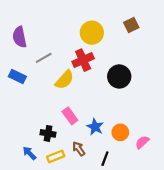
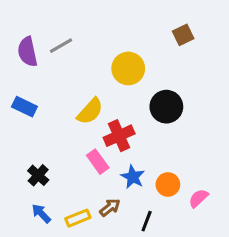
yellow circle: (92, 33) -> (128, 68), moved
gray line: (44, 58) -> (61, 46), moved
red cross: (83, 60) -> (119, 136), moved
black cross: (48, 133) -> (38, 175), moved, turned 32
brown arrow: (79, 149) -> (110, 207), turned 88

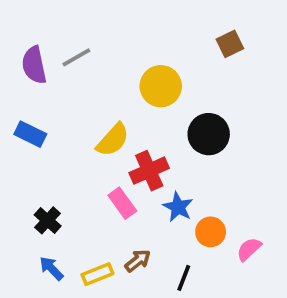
blue star: (133, 177) -> (178, 207), moved

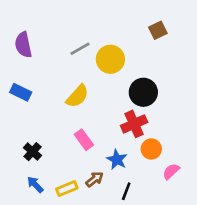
gray line: (76, 57) -> (80, 49), moved
red cross: (149, 171) -> (134, 124), moved
blue star: (178, 207) -> (117, 160), moved
orange circle: (211, 232) -> (151, 149), moved

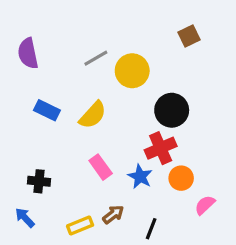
blue rectangle: (21, 92) -> (47, 110), moved
black cross: (33, 152) -> (39, 181), turned -36
blue star: (117, 160) -> (140, 177), moved
blue arrow: (35, 185) -> (25, 218), moved

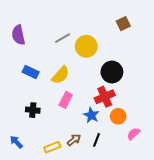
pink rectangle: (101, 167) -> (66, 100), moved, turned 63
black cross: (39, 181) -> (33, 110), moved
black line: (151, 229) -> (97, 140), moved

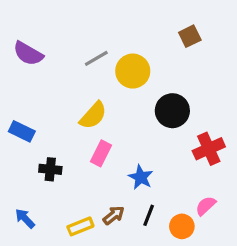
purple semicircle: (18, 35) -> (28, 54), turned -48
blue rectangle: (31, 72) -> (22, 131), moved
red cross: (105, 97) -> (209, 149), moved
orange circle: (118, 116) -> (182, 226), moved

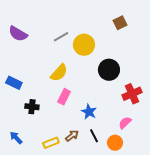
pink semicircle: (206, 206) -> (125, 123), moved
black line: (149, 215) -> (94, 136), turned -48

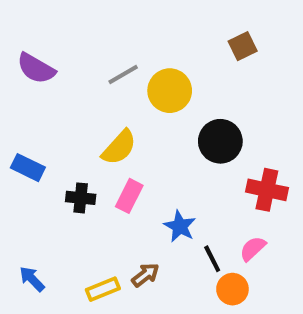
red cross: (132, 94) -> (267, 190), turned 36
black cross: (32, 107) -> (81, 198), moved
black line: (94, 136) -> (212, 259), moved

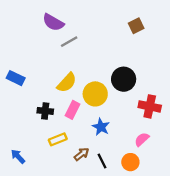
purple semicircle: (36, 68) -> (53, 22), moved
yellow circle: (170, 91) -> (95, 94), moved
blue rectangle: (28, 168) -> (16, 78), moved
black line: (212, 259) -> (102, 161), moved
yellow rectangle: (103, 289) -> (58, 139), moved

